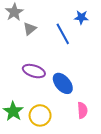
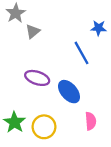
blue star: (81, 17) -> (99, 28), moved
blue line: (63, 34) -> (82, 53), moved

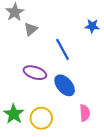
blue line: (82, 53) -> (62, 49), moved

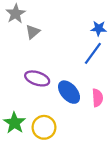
blue line: (62, 49) -> (93, 53), moved, turned 65
pink semicircle: (85, 113) -> (97, 98), moved

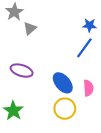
purple ellipse: (37, 78) -> (22, 71), moved
yellow circle: (44, 127) -> (65, 109), moved

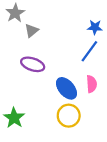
purple ellipse: (22, 71) -> (33, 64), moved
pink semicircle: (88, 88) -> (92, 84), moved

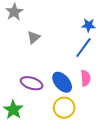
gray triangle: (32, 31) -> (34, 37), moved
purple ellipse: (33, 64) -> (32, 83), moved

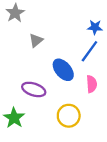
blue ellipse: (62, 82) -> (63, 70), moved

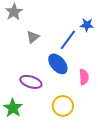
blue line: (89, 51) -> (68, 40), moved

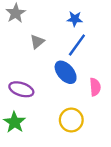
blue star: (87, 25) -> (75, 19), moved
purple ellipse: (31, 82) -> (21, 89), moved

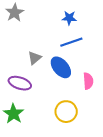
gray triangle: (37, 42) -> (35, 58), moved
blue line: (77, 45) -> (71, 42), turned 35

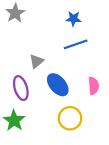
blue ellipse: (61, 67) -> (58, 85), moved
purple ellipse: (20, 83) -> (21, 88), turned 55

